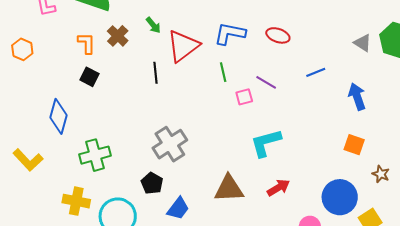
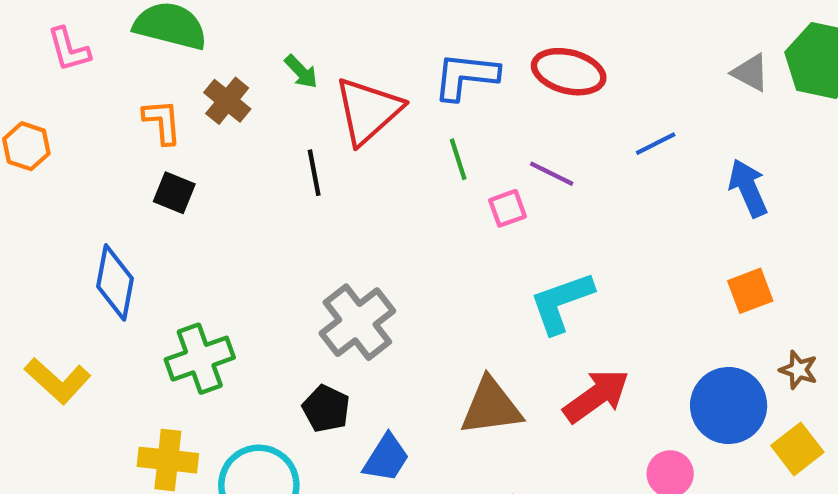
red ellipse: (278, 35) -> (569, 72), size x1.4
orange square: (354, 145) -> (750, 291), turned -35
brown star: (381, 174) -> (798, 370), moved
red arrow: (278, 188) -> (596, 396), size x1.4

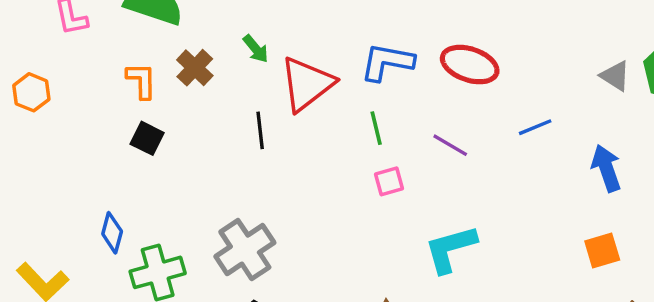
pink square: (507, 208) -> (389, 181), moved
blue diamond: (115, 282) -> (112, 233), moved, size x0.7
gray cross: (357, 322) -> (245, 250), moved

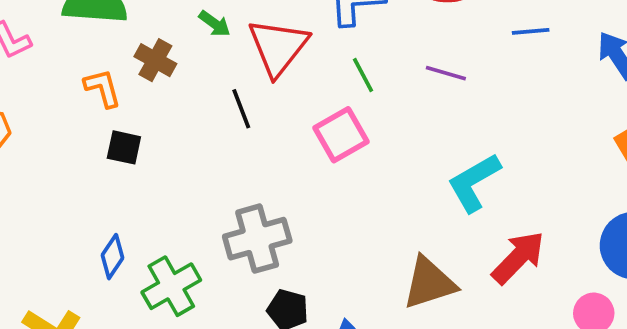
blue line: (535, 127) -> (531, 31), turned 32
pink square: (389, 181) -> (341, 135), moved, size x1.6
blue diamond: (112, 233) -> (112, 257), turned 33
gray cross: (245, 250) -> (257, 239), turned 32

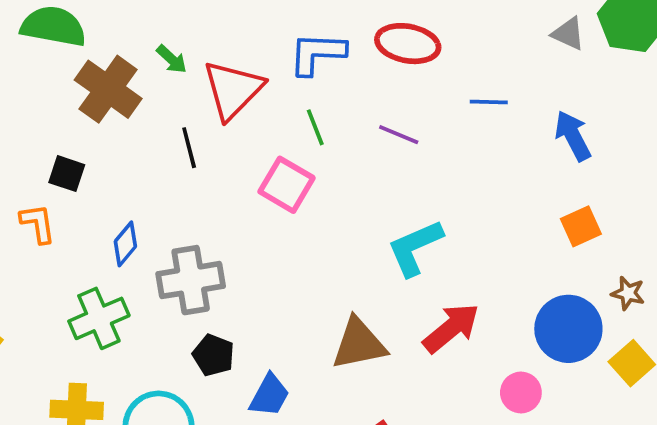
brown cross: (155, 60) -> (108, 89), size x1.6
orange L-shape: (103, 88) -> (38, 223), moved
pink square: (341, 135) -> (287, 185), turned -36
blue diamond: (112, 257) -> (125, 244), moved

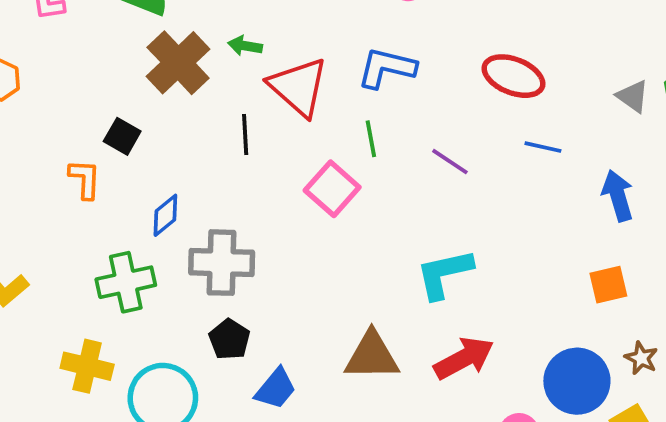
red ellipse: (408, 44) -> (513, 76), moved
green arrow: (172, 59) -> (245, 46), turned 136
red triangle: (233, 90) -> (298, 87), turned -44

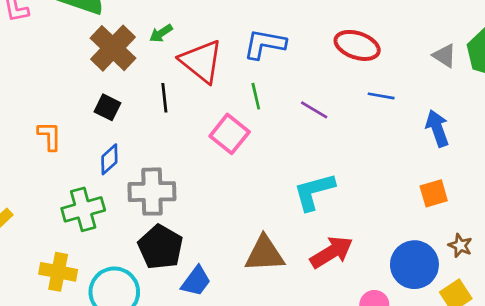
green arrow: (245, 46) -> (161, 33), turned -40
black square: (122, 136) -> (107, 107), moved
black pentagon: (229, 339) -> (160, 247), size x1.5

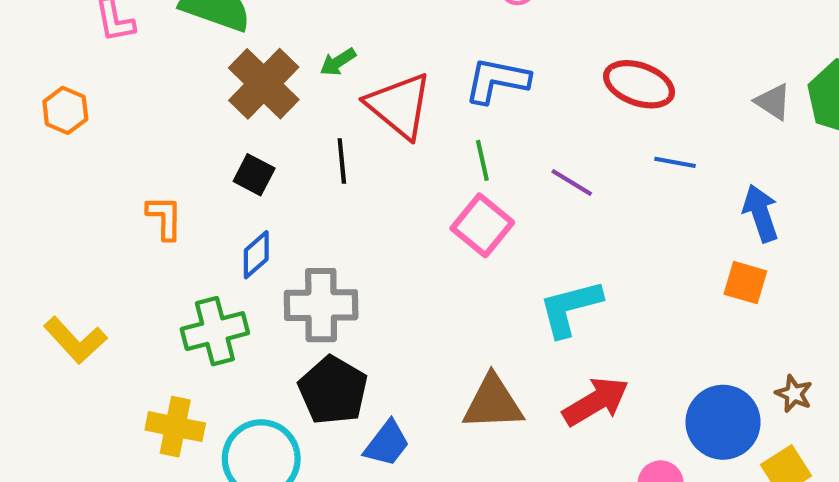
pink square: (230, 134) -> (482, 225), moved
orange square: (434, 193) -> (745, 283), moved, turned 32

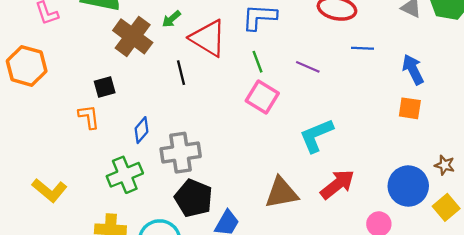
orange hexagon: (65, 110) -> (27, 66), size x1.6
black square: (254, 175) -> (105, 87), moved, turned -35

